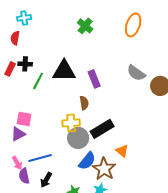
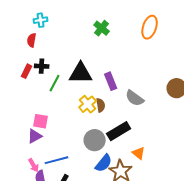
gray semicircle: (136, 73) -> (135, 98), moved
yellow cross: (71, 123) -> (88, 104), moved, turned -36

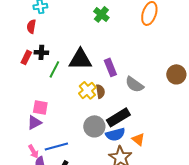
blue semicircle: (104, 163) -> (115, 134), moved, turned 36

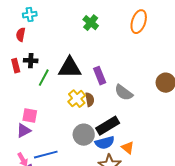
red rectangle: (26, 57) -> (16, 66), turned -40

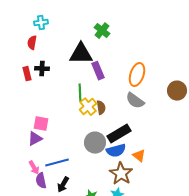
orange ellipse: (139, 22) -> (137, 75), moved
black triangle: (70, 68) -> (81, 54), moved
purple rectangle: (100, 76) -> (98, 71), moved
green line: (44, 78) -> (80, 93), moved, turned -30

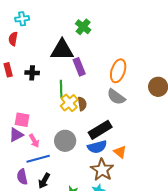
black cross: (42, 69) -> (32, 73), moved
gray circle: (95, 143) -> (65, 141), moved
pink arrow: (34, 168) -> (34, 141), moved

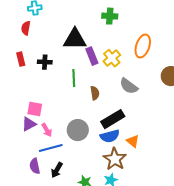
green cross: (83, 27) -> (110, 16), moved, turned -35
orange ellipse: (118, 71) -> (143, 46), moved
yellow cross: (69, 103) -> (112, 58), moved

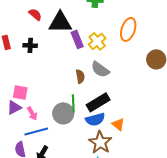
red semicircle: (26, 28) -> (35, 14), moved, turned 120
green line: (74, 78) -> (73, 103), moved
gray semicircle: (129, 86) -> (100, 69), moved

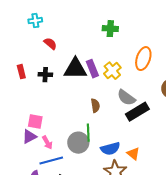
black triangle: (60, 22) -> (75, 69), moved
gray semicircle: (100, 69) -> (126, 98), moved
black rectangle: (98, 102) -> (137, 112), moved

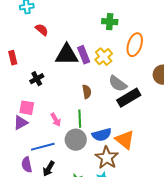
green cross: (110, 29) -> (110, 22), moved
black cross: (45, 75) -> (37, 79), moved, turned -32
pink arrow: (47, 143) -> (56, 120), moved
gray circle: (78, 143) -> (76, 140), moved
orange triangle: (133, 154) -> (125, 140), size x1.5

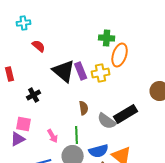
orange ellipse: (135, 45) -> (120, 55), moved
black triangle: (67, 55) -> (64, 71), turned 40
yellow cross: (104, 57) -> (101, 73), turned 30
gray semicircle: (118, 84) -> (107, 121), moved

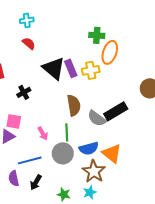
cyan cross: (24, 23) -> (27, 20), moved
brown semicircle: (84, 108) -> (74, 105), size x1.5

